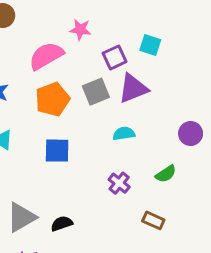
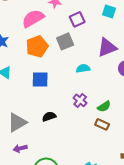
cyan square: (150, 45) -> (109, 11), moved
purple triangle: (133, 88) -> (107, 47), moved
green semicircle: (166, 174) -> (104, 106), moved
black semicircle: (62, 224) -> (49, 116), moved

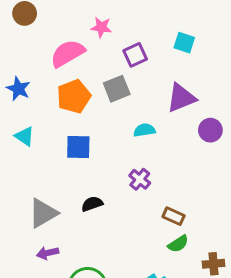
green semicircle: (104, 106) -> (178, 244), moved

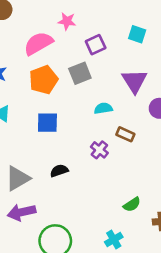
purple triangle: (181, 98) -> (134, 81), turned -40
brown rectangle: (174, 216) -> (125, 134), moved
purple arrow: (48, 253) -> (21, 212), size x1.5

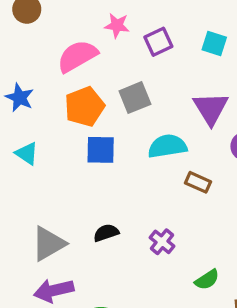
purple square: (96, 45) -> (158, 42), moved
cyan semicircle: (103, 108) -> (167, 146), size x1.5
blue square: (47, 123) -> (101, 150), moved
purple cross: (99, 150) -> (162, 242), moved

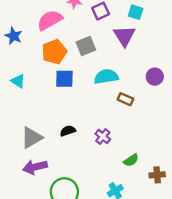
blue star: (20, 98) -> (14, 36), moved
purple triangle: (211, 108) -> (124, 36), moved

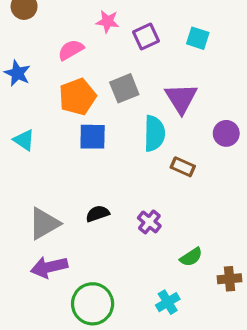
pink semicircle: (50, 20) -> (71, 50), size x0.7
purple triangle: (124, 36) -> (181, 98), moved
cyan semicircle: (106, 77) -> (154, 133), turned 100

